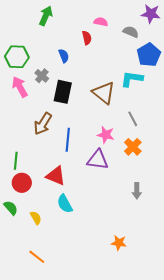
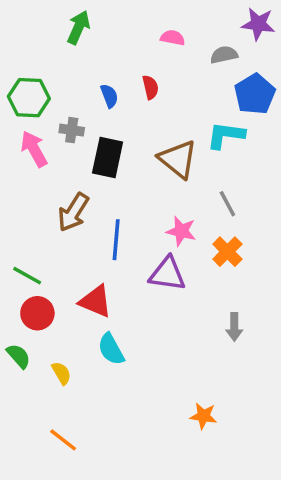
gray semicircle: (131, 32) -> (224, 55), turned -35
red semicircle: (87, 38) -> (150, 87), moved
gray cross: (42, 76) -> (72, 130), turned -32
green line: (16, 161) -> (27, 276), turned -66

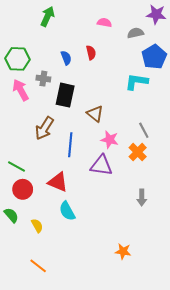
brown triangle: (178, 159) -> (95, 114), moved, size x0.7
gray line: (227, 204) -> (144, 130), moved

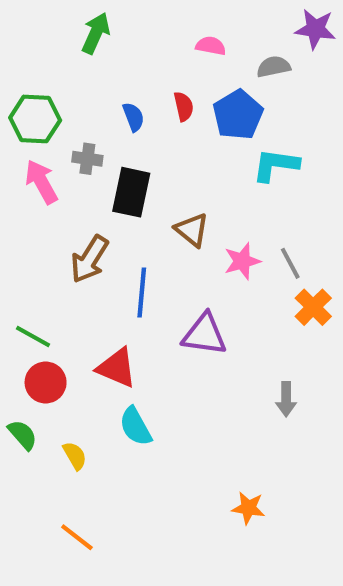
blue pentagon: (154, 57) -> (238, 115), moved
pink star: (110, 140) -> (242, 261), moved, turned -30
orange cross: (138, 152) -> (313, 307), moved

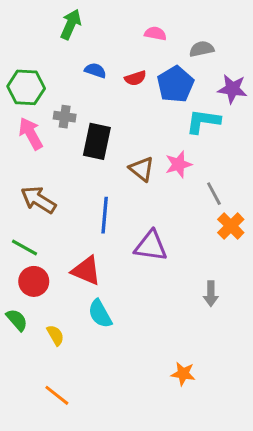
purple star: (315, 29) -> (232, 89), moved
red semicircle: (184, 106) -> (135, 78), turned 85
blue semicircle: (133, 117) -> (95, 70), moved, turned -50
brown arrow: (89, 259) -> (38, 200), moved, turned 90
pink star: (242, 261) -> (179, 164), moved

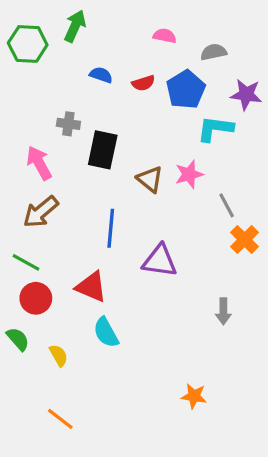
green hexagon: (26, 87) -> (28, 44), moved
pink arrow: (31, 134) -> (39, 163), moved
brown arrow: (38, 200) -> (41, 212), turned -72

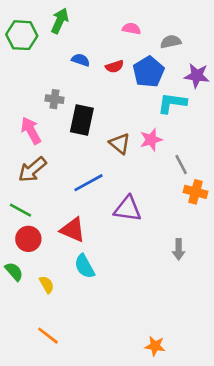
blue line: (111, 228) -> (88, 183), turned 56
orange cross: (245, 240) -> (196, 192), turned -30
orange star: (194, 396) -> (155, 346), moved

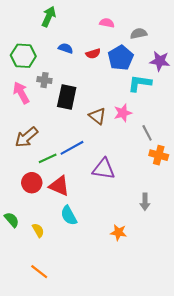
green hexagon: (22, 35) -> (23, 56), moved
pink arrow: (31, 130) -> (21, 93), moved
green line: (21, 210) -> (48, 158), moved, turned -54
red circle: (28, 239) -> (32, 183), moved
orange star: (155, 346) -> (119, 232), moved

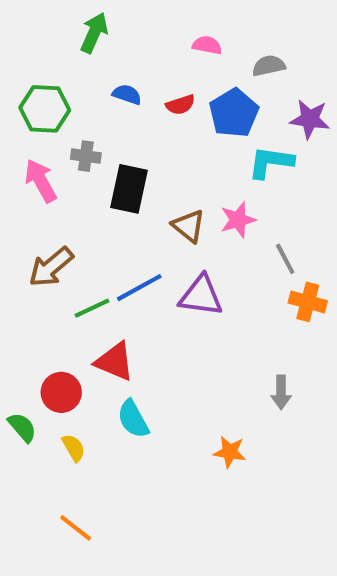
purple triangle: (104, 169) -> (201, 296), moved
red circle: (32, 183) -> (61, 392), moved

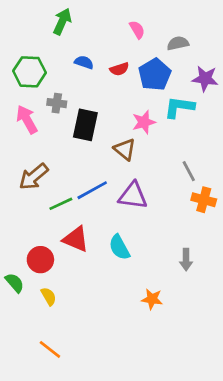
pink semicircle: (207, 45) -> (137, 30), turned 48
pink star: (238, 220) -> (144, 122), moved
cyan semicircle: (133, 419) -> (119, 247), moved

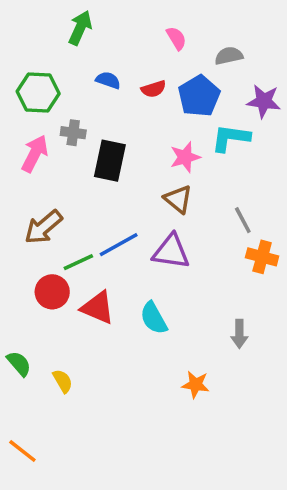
pink arrow: (27, 119) -> (35, 154), turned 56
brown triangle: (125, 149) -> (178, 199), moved
red circle: (40, 260) -> (52, 292), moved
orange line: (50, 349) -> (22, 451), moved

